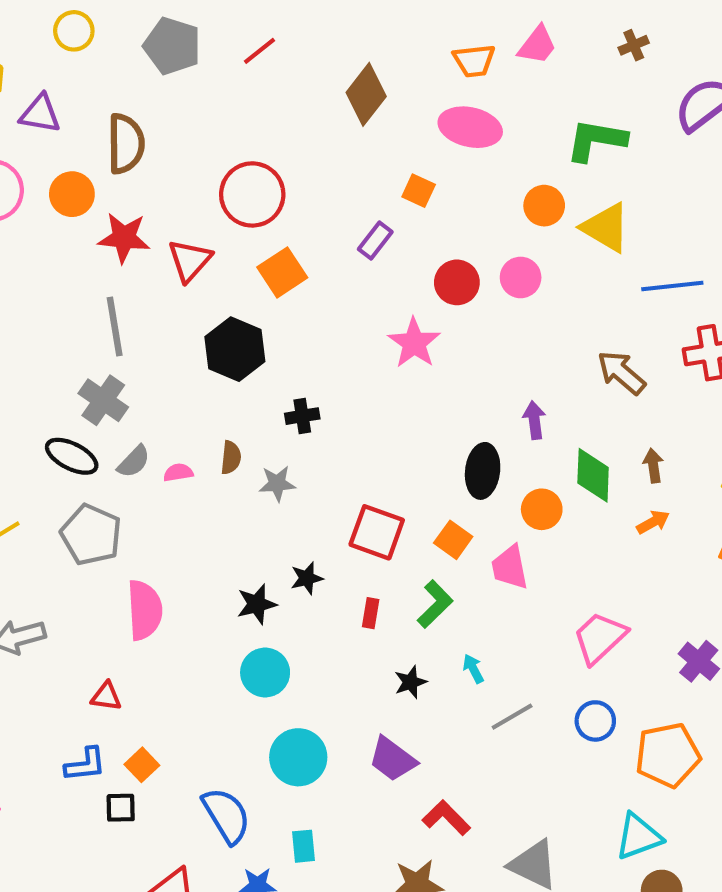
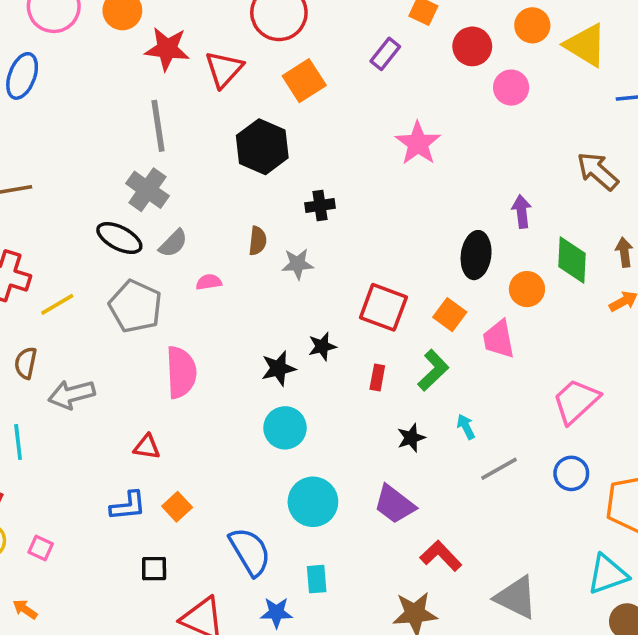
red circle: (457, 282) -> (472, 46), moved
pink semicircle: (178, 473) -> (209, 282), moved
black square: (121, 808) -> (154, 569), moved

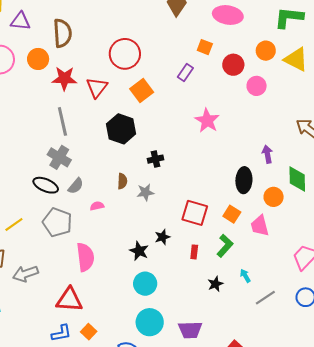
black star: (278, 368) -> (139, 251), turned -30
red triangle: (147, 447) -> (69, 300), size x1.8
cyan circle: (313, 502) -> (150, 322), moved
purple trapezoid: (395, 504) -> (190, 330), moved, turned -35

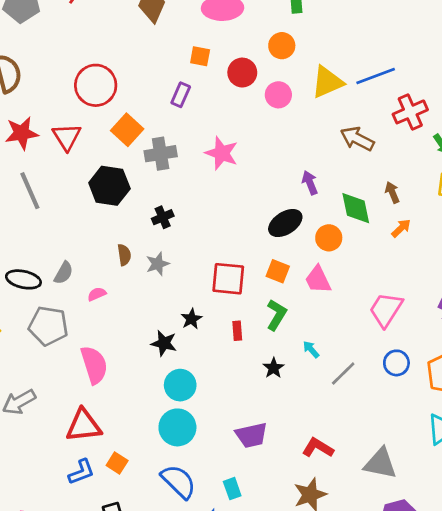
yellow triangle: (296, 59) -> (327, 82), moved, turned -40
gray cross: (59, 157) -> (161, 154), moved, turned -30
black ellipse: (244, 180) -> (285, 223), turned 65
cyan circle: (150, 322) -> (177, 427), moved

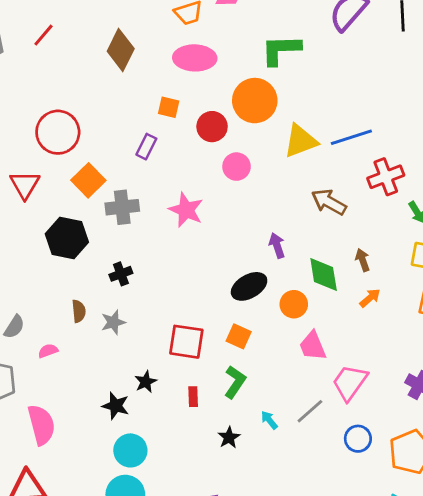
orange circle: (282, 46) -> (255, 101), size x1.6
pink circle: (278, 95) -> (237, 167), moved
pink trapezoid: (318, 280) -> (313, 346), moved
gray line: (343, 373) -> (310, 411), moved

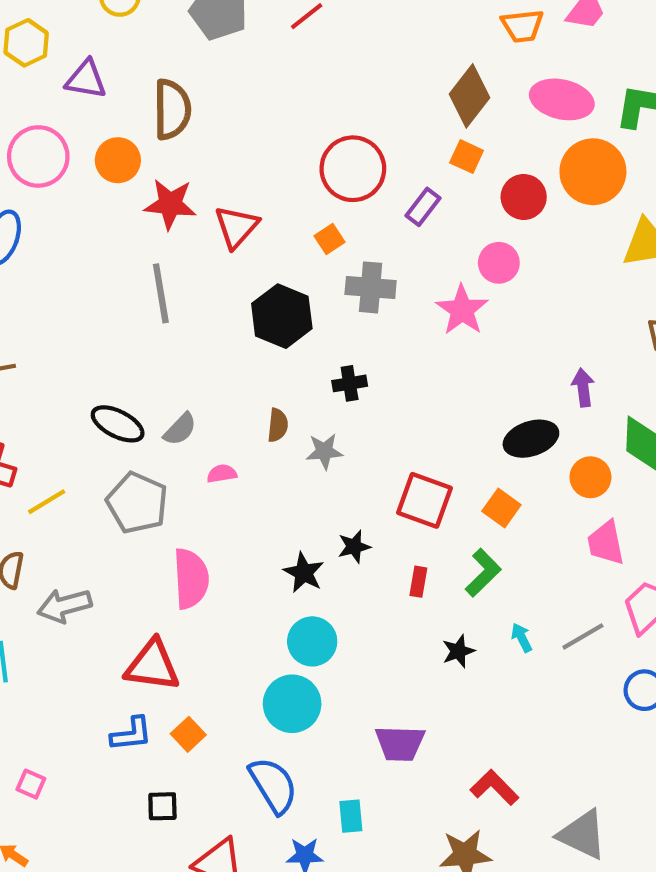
brown diamond: (121, 50) -> (470, 96), moved
pink ellipse: (195, 58) -> (562, 99), moved
red circle: (58, 132) -> (353, 169), moved
pink circle: (237, 167) -> (499, 263), moved
orange square: (88, 180) -> (329, 239), size x0.6

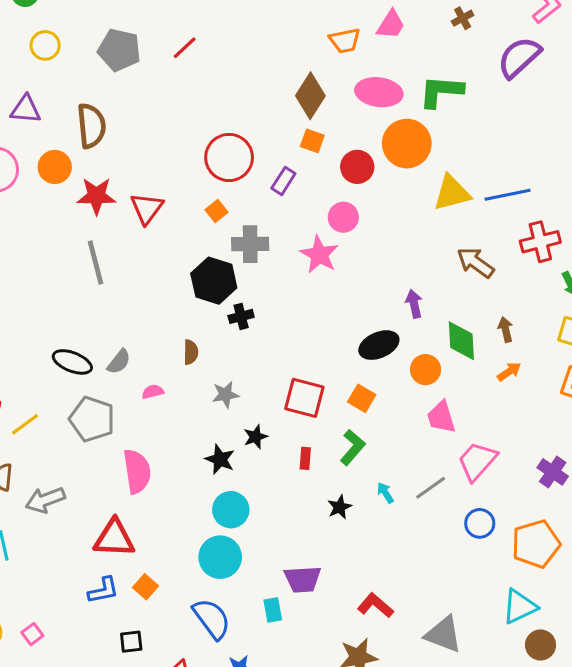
black hexagon: (282, 316) -> (214, 281), moved
gray star: (324, 451) -> (225, 395), moved
pink square: (31, 784) -> (32, 634), turned 35
cyan rectangle: (351, 816) -> (273, 610), moved

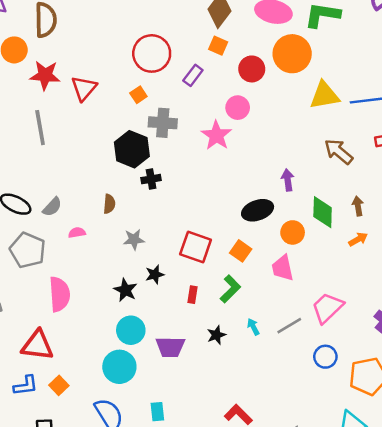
pink trapezoid: (441, 417) -> (283, 268), moved
purple trapezoid: (303, 579) -> (170, 347), moved

